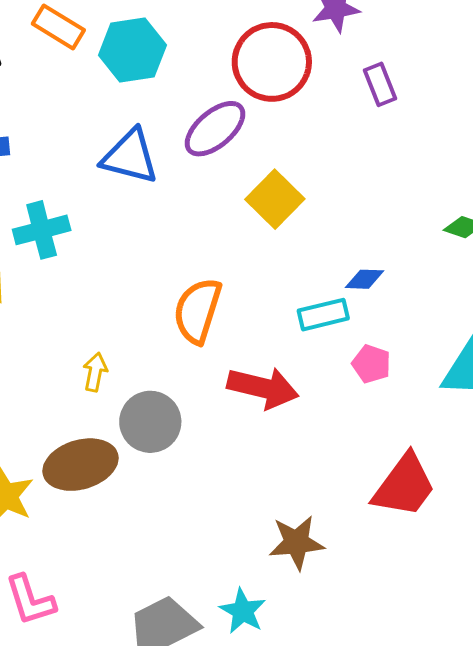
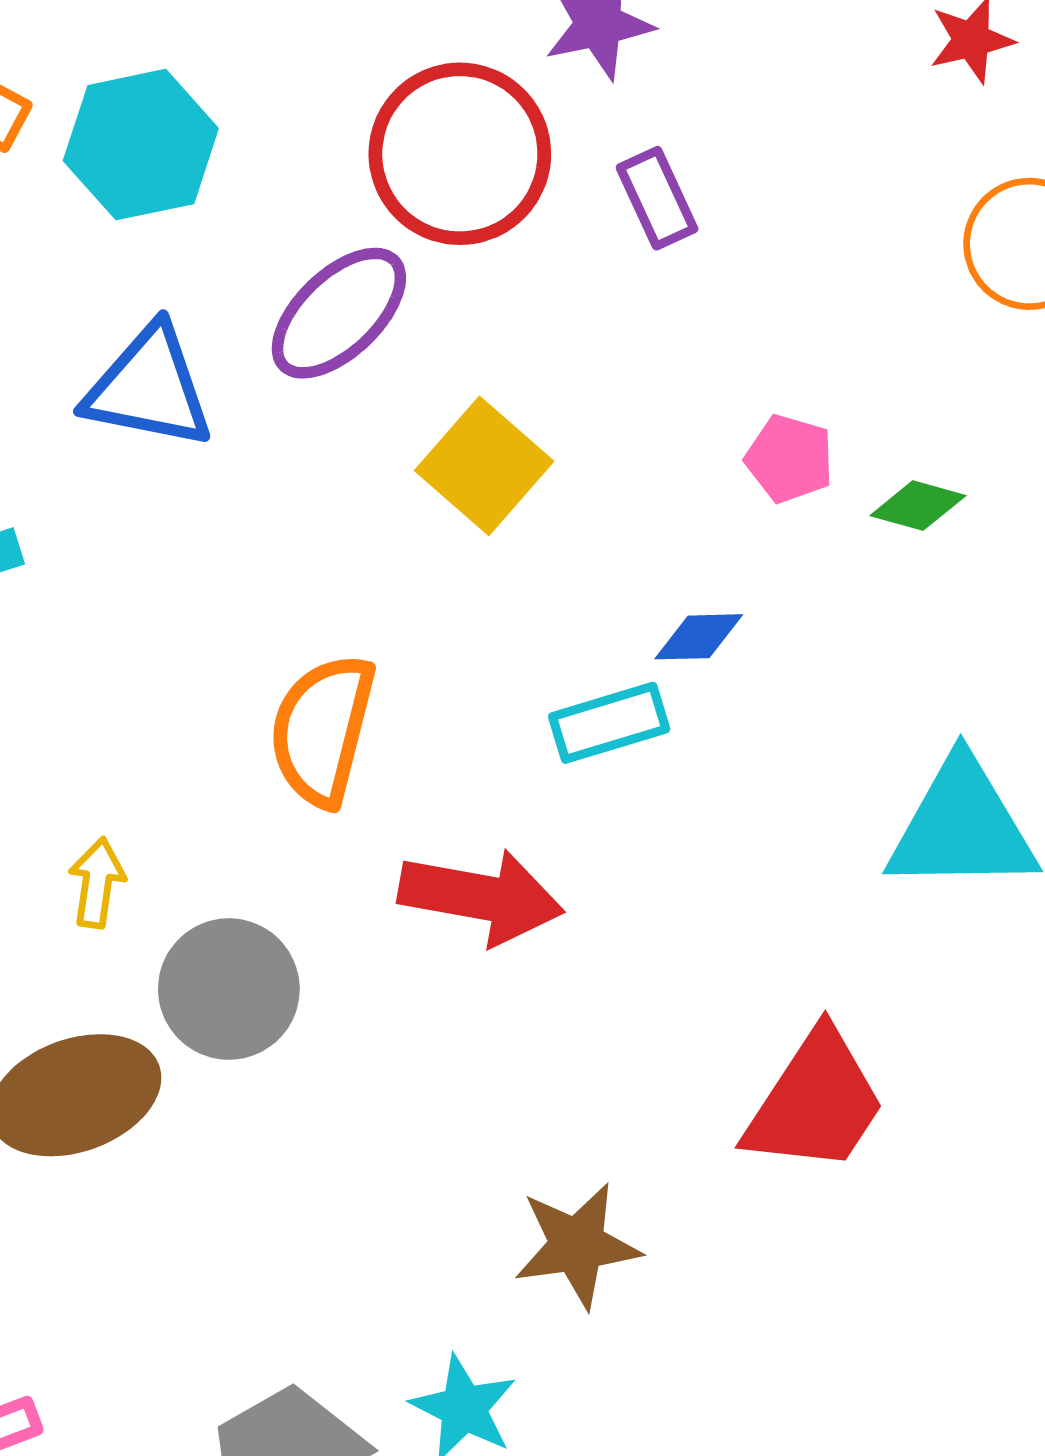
purple rectangle: (380, 84) -> (657, 198), moved
pink pentagon: (371, 364) -> (789, 459), moved

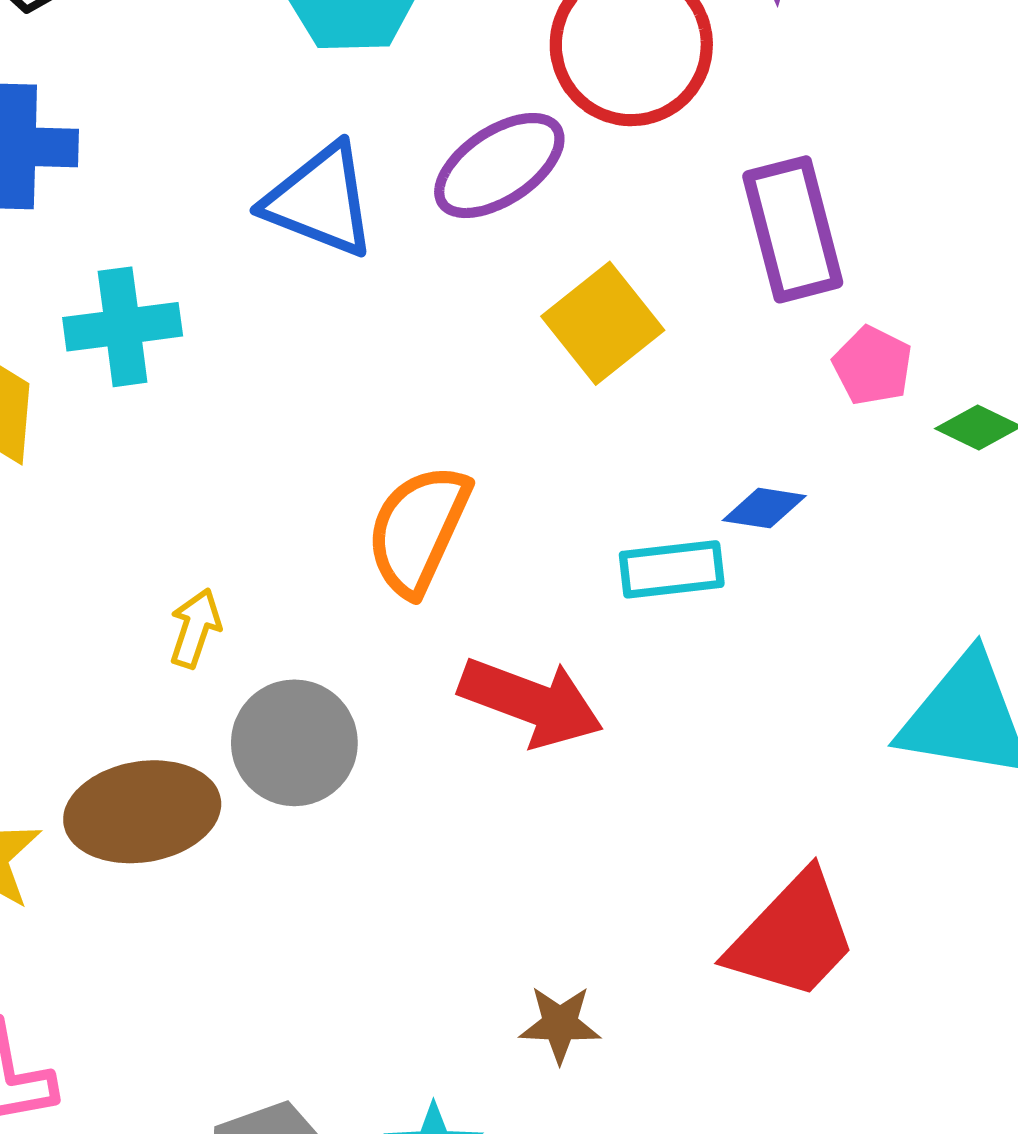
purple rectangle: (657, 198) -> (793, 229), moved, size x1.6
brown star: (577, 1245) -> (560, 1024), size x0.7

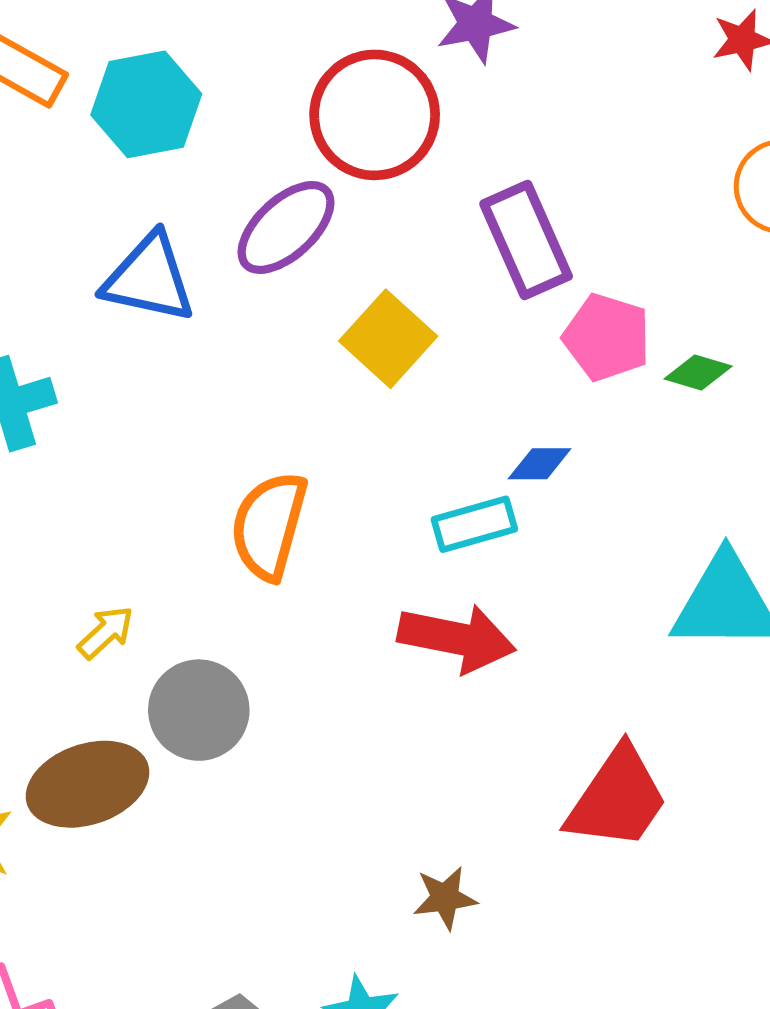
pink pentagon: (873, 366) -> (607, 337), size x1.4
yellow arrow: (195, 628) -> (106, 632), turned 38
red arrow: (531, 702) -> (457, 638), moved

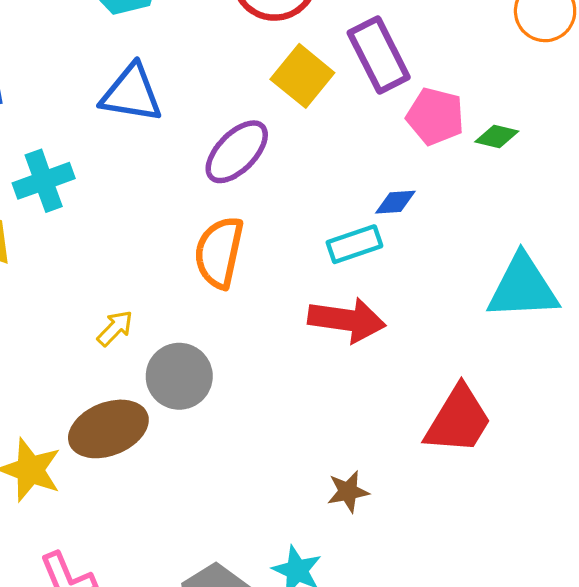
purple ellipse: (286, 227) -> (237, 152), moved
yellow square: (388, 339) -> (302, 76), moved

